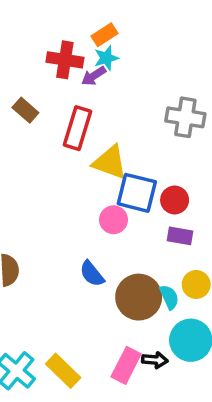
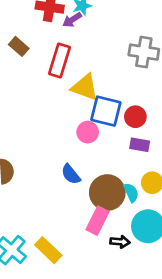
pink rectangle: (126, 365) -> (97, 221), moved

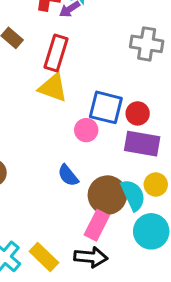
yellow triangle: (85, 87) -> (53, 88), moved
purple rectangle: (140, 145) -> (142, 144), size x1.6
cyan semicircle: (131, 193) -> (133, 195), size x1.5
black arrow: (120, 242) -> (91, 257), moved, size x1.5

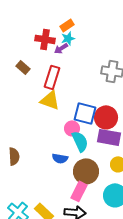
red circle: (138, 113) -> (106, 117), size x1.5
blue semicircle: (68, 175) -> (60, 158), turned -42
cyan semicircle: (133, 195) -> (80, 141), moved

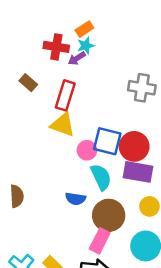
pink circle: (72, 128) -> (87, 150), moved

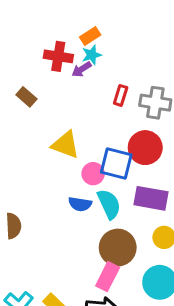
red rectangle: (65, 95) -> (121, 95), moved, size x0.6
red circle: (134, 146) -> (145, 148), moved
blue semicircle: (75, 199) -> (80, 204), moved

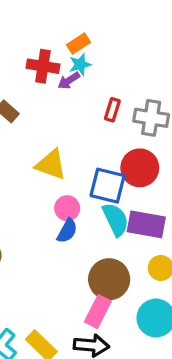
pink circle: (93, 174) -> (67, 208), moved
blue semicircle: (80, 204) -> (67, 231), turned -70
cyan semicircle: (109, 204) -> (116, 220), moved

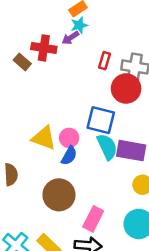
red cross: (43, 66) -> (44, 48), moved
yellow triangle: (51, 165) -> (44, 138), moved
red circle: (140, 168) -> (126, 88), moved
brown circle: (109, 279) -> (59, 195), moved

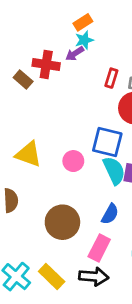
yellow triangle: (44, 138) -> (28, 154), moved
blue semicircle: (69, 156) -> (110, 214), moved

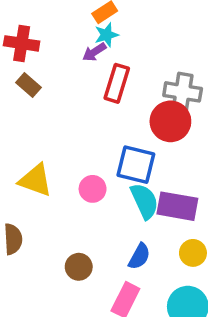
red cross: (46, 65) -> (22, 43), moved
red rectangle: (111, 78) -> (117, 83), moved, size x1.5
brown circle: (62, 222) -> (79, 267), size x0.6

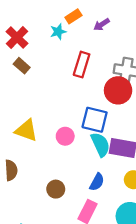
cyan star: (106, 35) -> (58, 32), moved
red cross: (22, 43) -> (17, 37), turned 35
purple arrow: (94, 52) -> (102, 25), moved

